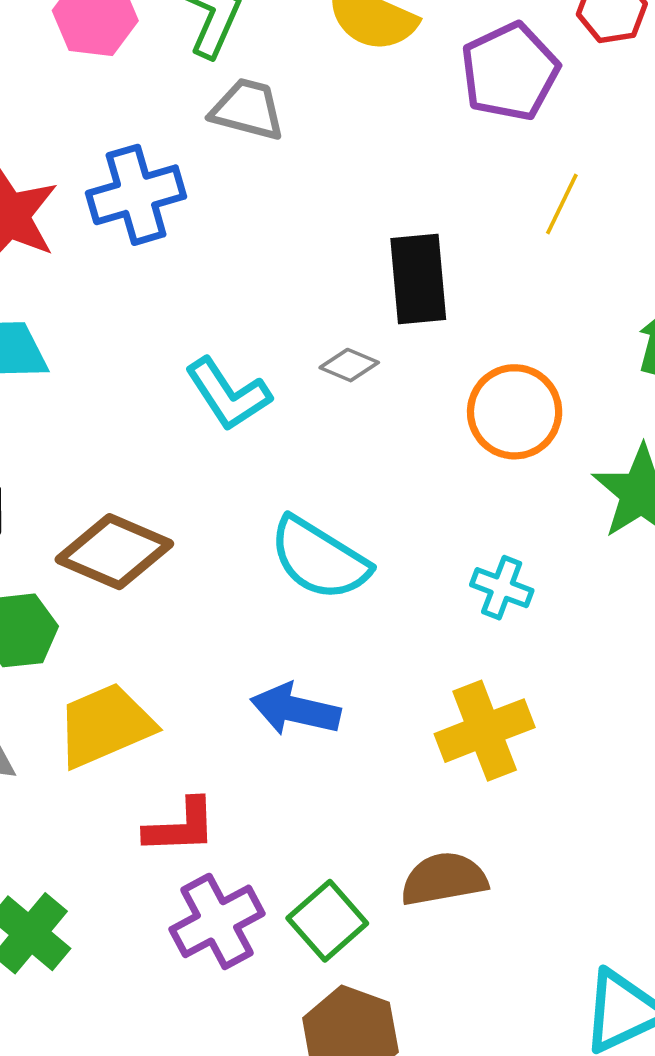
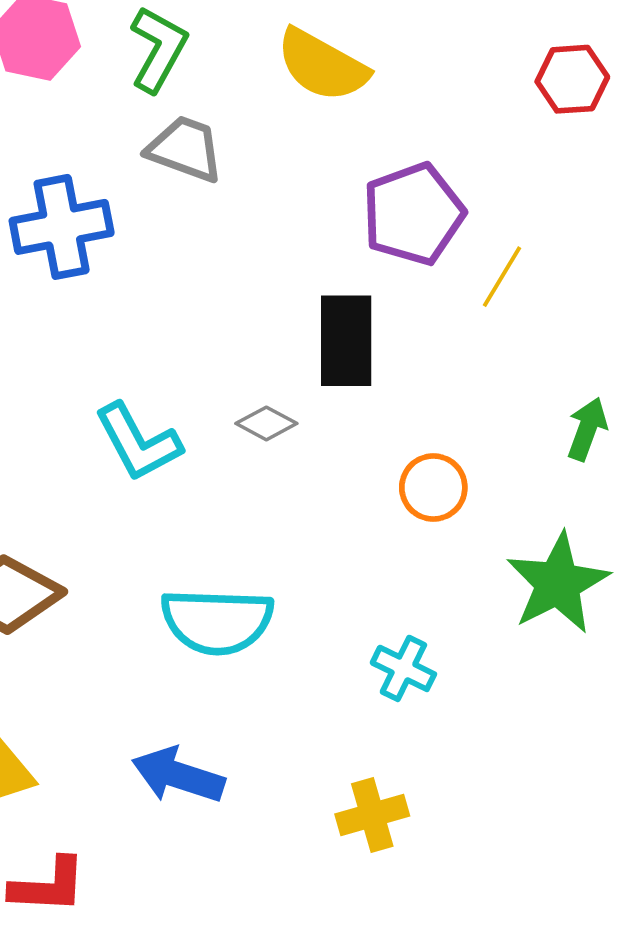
purple pentagon: (510, 72) -> (413, 214), moved
orange circle: (515, 412) -> (433, 487), size x0.7
cyan semicircle: (319, 559) -> (217, 621), turned -35
yellow cross: (485, 731) -> (372, 815), size x0.7

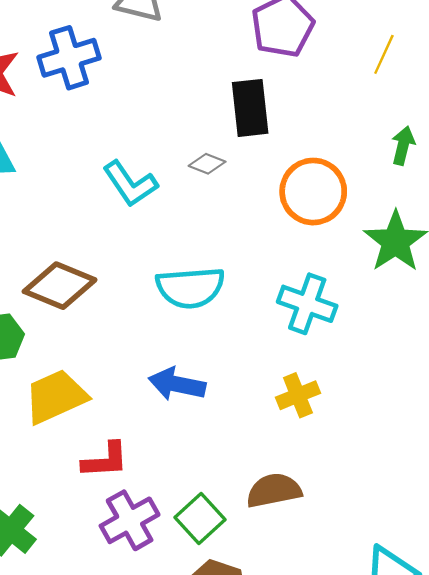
yellow line: (502, 277) -> (384, 54), moved
orange circle: (433, 487) -> (313, 192), size x1.6
cyan cross: (403, 668) -> (307, 304), size x1.5

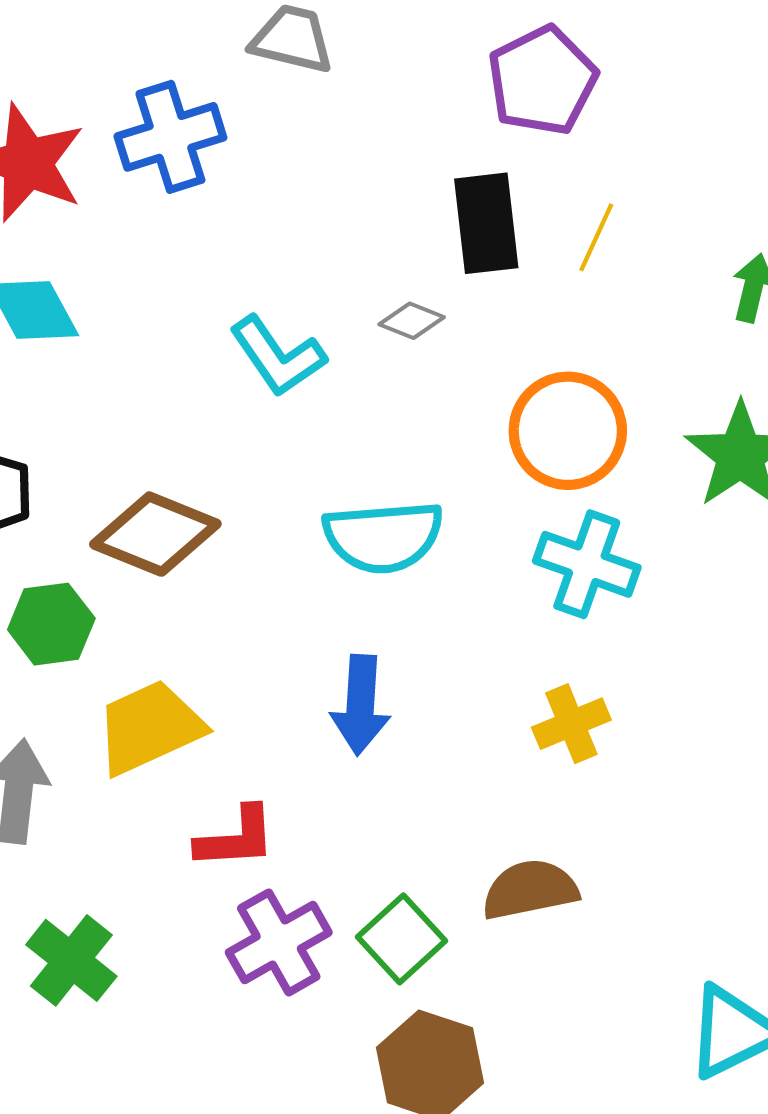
yellow line: (384, 54) -> (596, 237), moved
orange circle: (313, 192) -> (568, 431), moved
blue arrow: (177, 384) -> (360, 705), turned -98

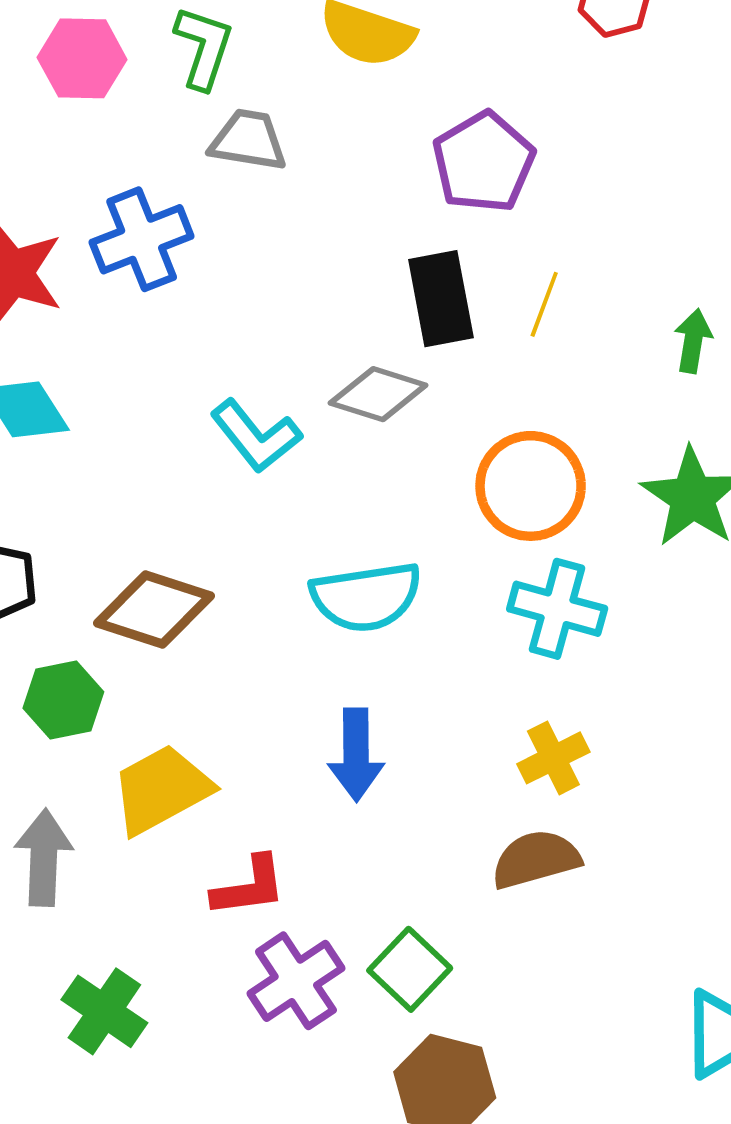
gray diamond: (412, 321) -> (378, 394), size x1.6
brown semicircle: (530, 890) -> (536, 859), moved

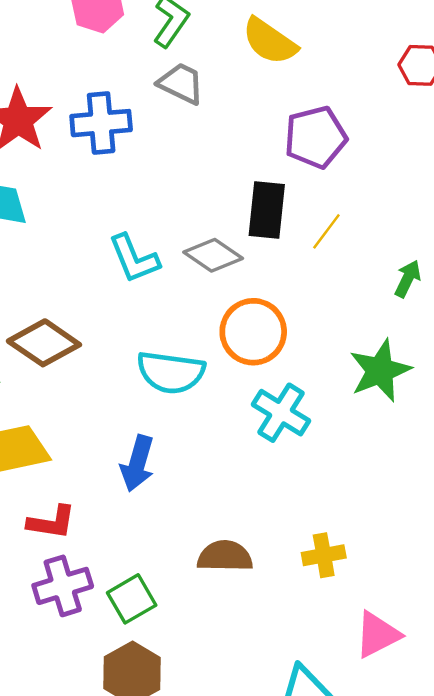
orange circle: (531, 486) -> (253, 332), moved
yellow cross: (553, 758) -> (324, 555), moved

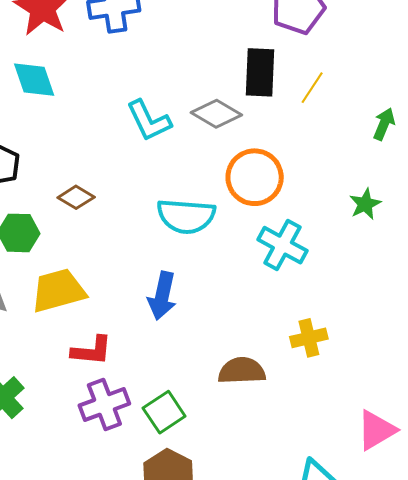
brown diamond: (44, 343) -> (76, 197), size x0.6
green star: (380, 371) -> (365, 204), size x0.6
yellow cross: (324, 555) -> (309, 338), moved

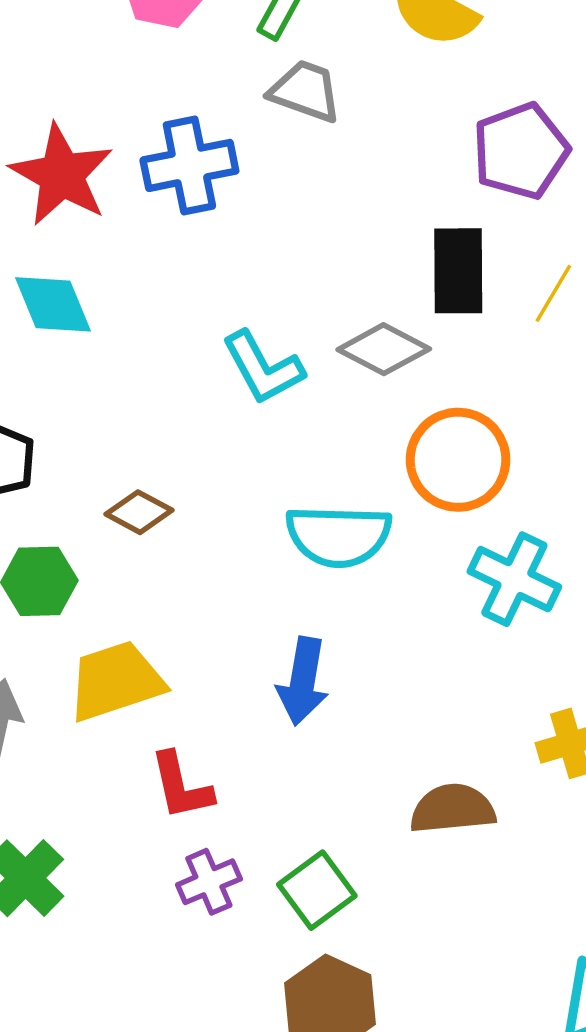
red L-shape: (92, 351) -> (181, 786), turned 75
purple cross: (104, 404) -> (209, 882), size x0.7

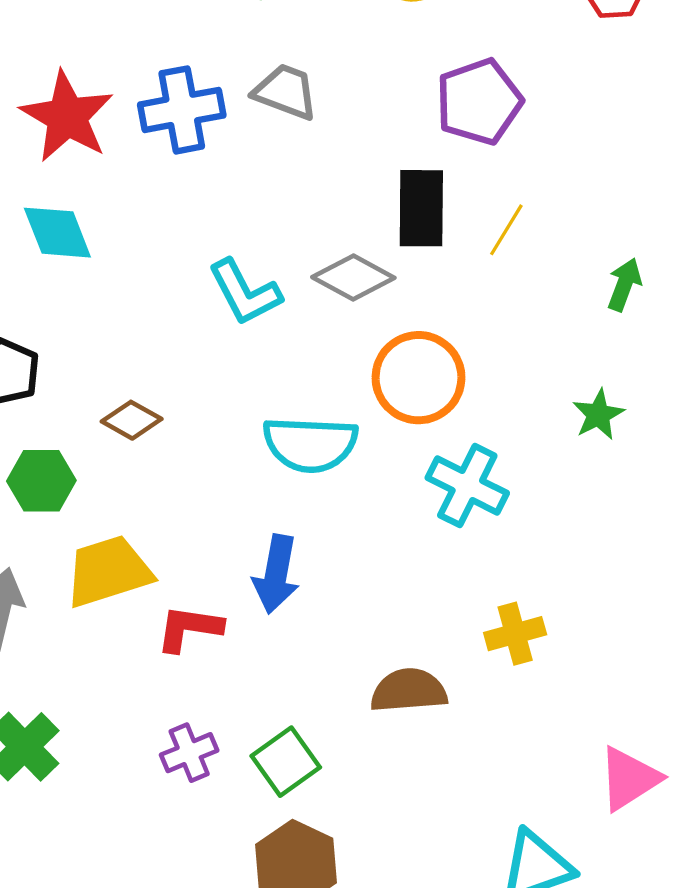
gray trapezoid: (305, 91) -> (286, 92), moved
red L-shape: (181, 786) -> (189, 628), moved, turned 110

